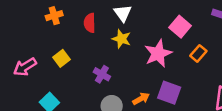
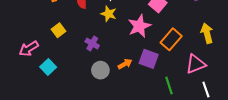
orange rectangle: (198, 53) -> (171, 39), moved, size x1.5
pink arrow: (25, 67) -> (29, 49), moved

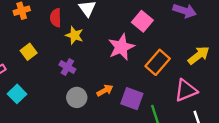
yellow star: (109, 14) -> (74, 35), moved
yellow arrow: (207, 33) -> (199, 55), turned 66
purple square: (149, 59) -> (132, 99), moved

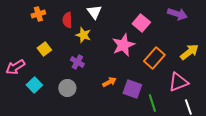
gray circle: (77, 97) -> (67, 88), moved

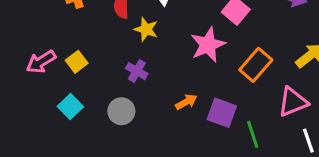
yellow square: (44, 49) -> (77, 62), moved
pink arrow: (15, 67) -> (41, 62), moved

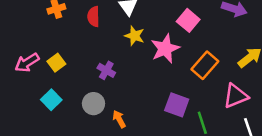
yellow star: (146, 29) -> (134, 36), moved
orange arrow: (186, 102) -> (119, 119), moved, turned -90

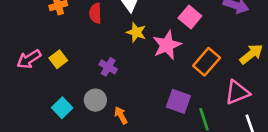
cyan square: (51, 100) -> (62, 108), moved

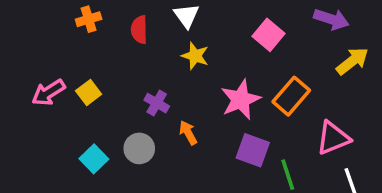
pink star: (167, 45) -> (241, 100), moved
yellow arrow: (251, 54) -> (352, 61), moved
orange arrow: (121, 115) -> (188, 133), moved

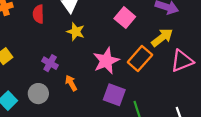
yellow arrow: (352, 61) -> (162, 37), moved
pink triangle: (333, 138) -> (182, 61), moved

